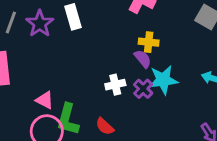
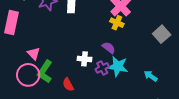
yellow cross: (149, 42) -> (117, 23), moved
purple semicircle: (143, 59) -> (109, 48), turned -32

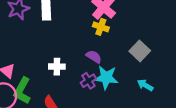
gray square: (162, 34) -> (140, 51), moved
white cross: (85, 59) -> (57, 67), moved

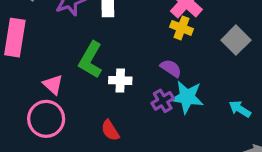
gray square: (140, 51) -> (236, 40), moved
green L-shape: (22, 91) -> (91, 60), moved

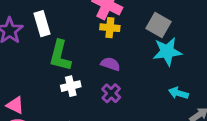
green L-shape: (91, 60) -> (60, 56), moved
cyan star: (187, 97) -> (167, 52), moved
cyan arrow: (240, 109) -> (178, 93), moved

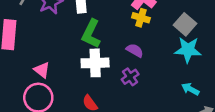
white cross: (71, 86) -> (95, 63), size x1.5

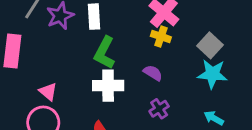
purple cross: (130, 77) -> (159, 109), moved

